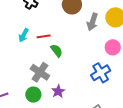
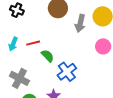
gray cross: (40, 72) -> (19, 78), moved
blue cross: (101, 73) -> (67, 72), moved

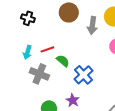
gray cross: (19, 78) -> (39, 74), moved

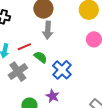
gray arrow: (92, 25) -> (48, 30), moved
gray cross: (39, 74) -> (18, 72), turned 36

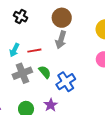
green semicircle: (40, 57) -> (45, 72), moved

